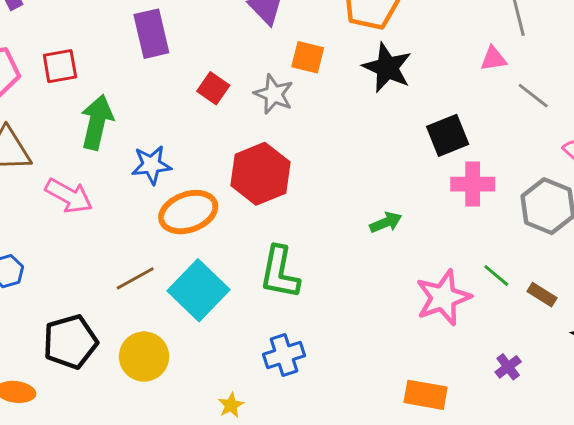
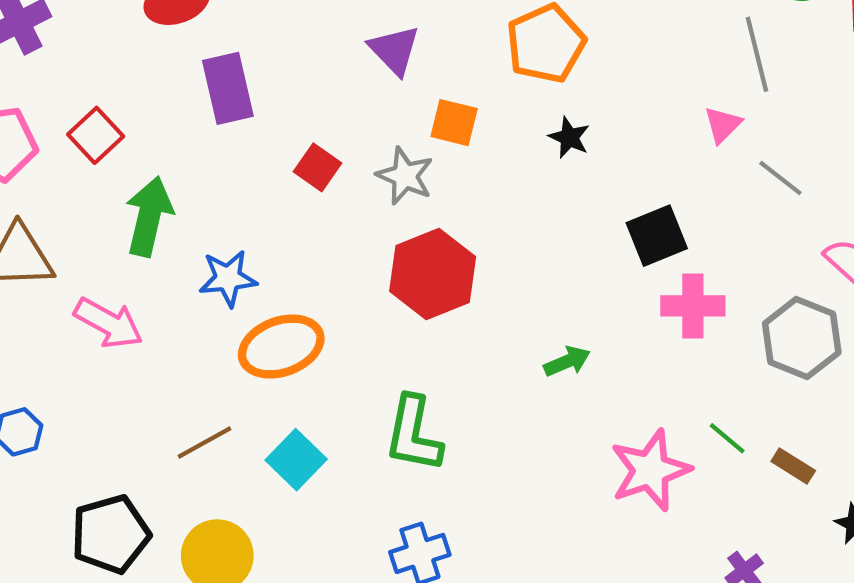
pink triangle: (493, 59) -> (723, 125), turned -36
red square: (60, 66) -> (96, 135), turned -33
black star: (387, 68) -> (569, 137), size x0.6
red hexagon: (260, 174) -> (433, 274), moved
cyan square: (199, 290) -> (296, 460), size x0.7

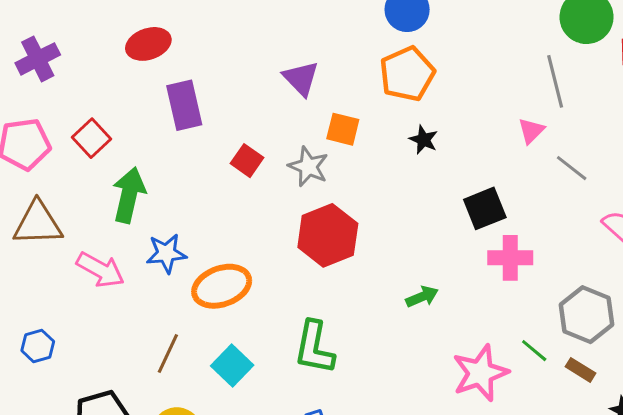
blue star: (228, 278) -> (166, 253), moved
gray hexagon: (802, 338) -> (587, 315), moved
brown line: (204, 443) -> (168, 354), turned -36

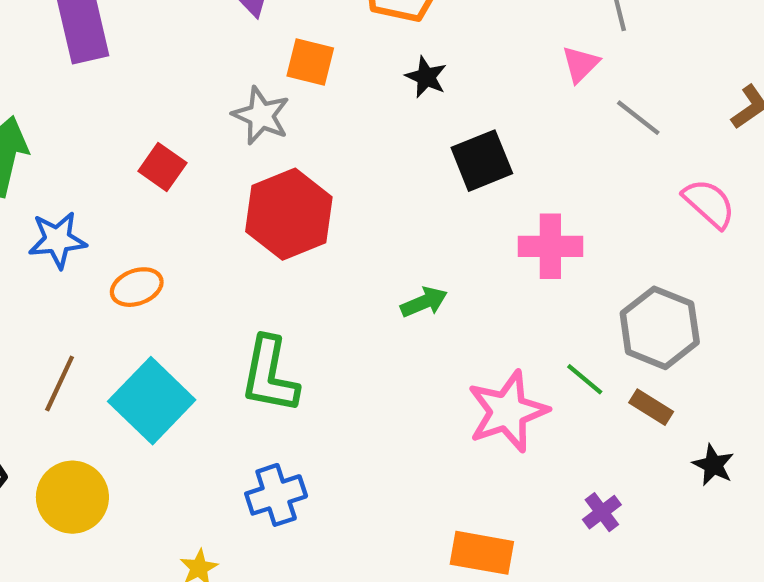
red square: (247, 161) -> (162, 167), moved
black square: (485, 208) -> (482, 161), moved
orange ellipse: (222, 286) -> (137, 287), size x0.6
cyan square: (232, 365) -> (152, 401), size x1.4

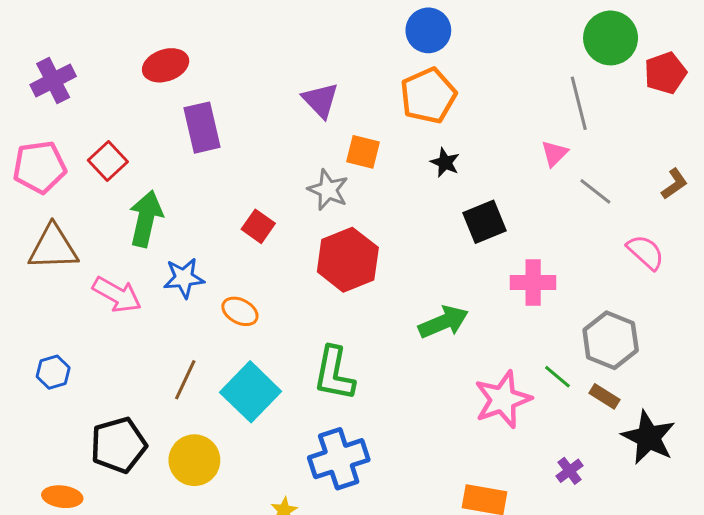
orange ellipse: (137, 287) -> (240, 311), turned 48
green arrow: (424, 302) -> (443, 322), size x1.5
black star: (713, 465) -> (649, 437), size x1.8
blue cross: (276, 495) -> (339, 459), size x1.4

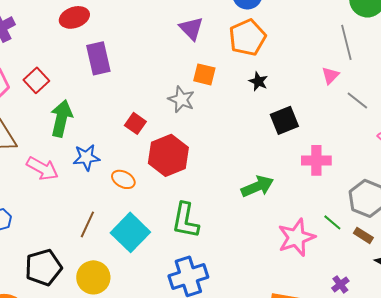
purple triangle: (320, 100) -> (191, 28), moved
red hexagon: (348, 260) -> (168, 155), moved

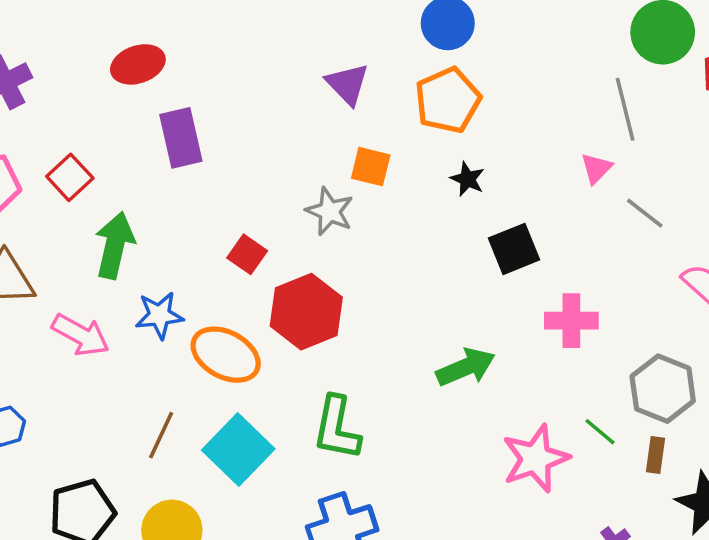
orange ellipse: (123, 179) -> (226, 355), size x1.6
brown rectangle: (363, 235) -> (656, 455), turned 66

